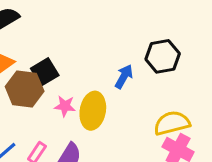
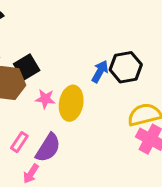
black hexagon: (163, 56) -> (126, 67), moved

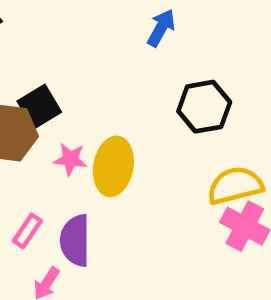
blue arrow: (100, 72) -> (161, 28), moved
purple semicircle: (48, 148) -> (75, 240), turned 148

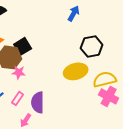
pink star: (70, 159) -> (19, 72), moved
yellow ellipse: (113, 166) -> (76, 71), moved, turned 65

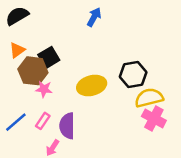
blue arrow: (74, 13) -> (94, 17), moved
black hexagon: (92, 46) -> (133, 75), moved
yellow ellipse: (76, 71) -> (92, 85), moved

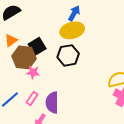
black hexagon: (133, 75) -> (68, 55), moved
yellow ellipse: (92, 85) -> (72, 30), moved

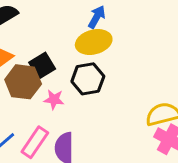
pink star: (33, 72) -> (54, 99), moved
pink rectangle: (32, 99) -> (35, 142), size x1.5

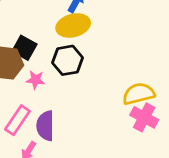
black square: (42, 66) -> (24, 48), turned -30

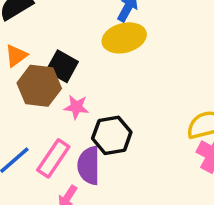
black hexagon: (68, 60) -> (112, 135), moved

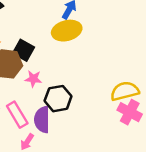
pink rectangle: (53, 158) -> (17, 115), turned -65

